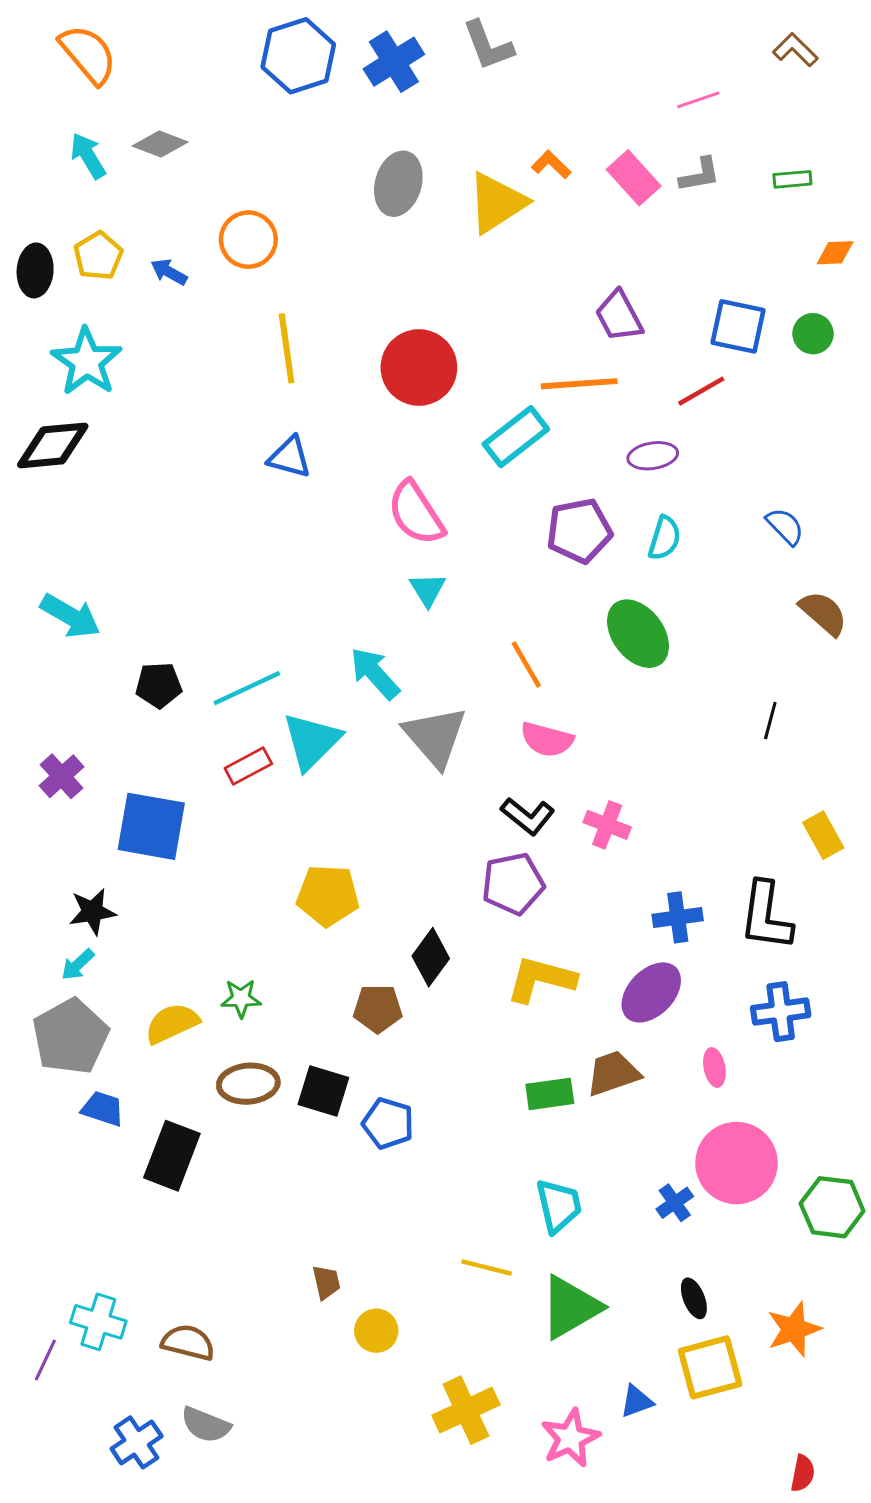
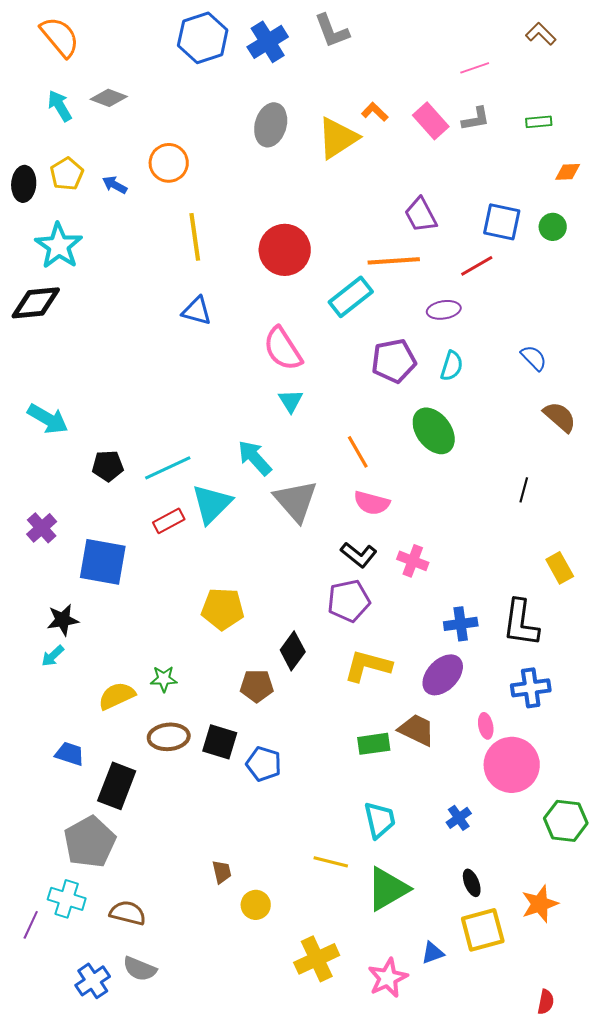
gray pentagon: (70, 1037) -> (90, 842), moved
brown trapezoid: (613, 1073) -> (417, 730), turned 45
pink circle: (737, 1163) -> (512, 765), moved

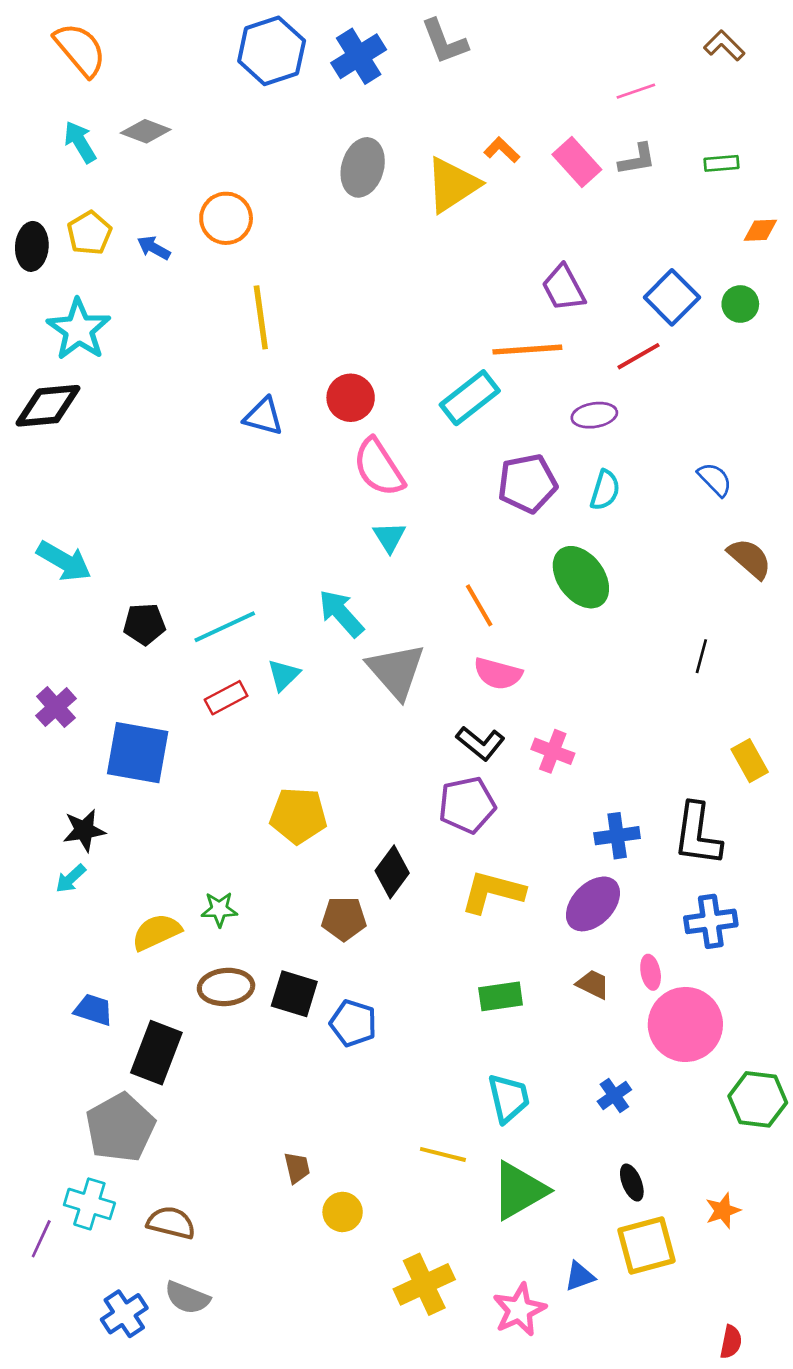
blue square: (502, 222) -> (672, 297), turned 33
red circle: (285, 250) -> (351, 398), moved, size x0.7
cyan triangle: (212, 504) -> (284, 675), size x0.6
brown trapezoid: (417, 730) -> (593, 984), moved, size x0.7
orange star: (540, 904) -> (723, 1211), size x0.7

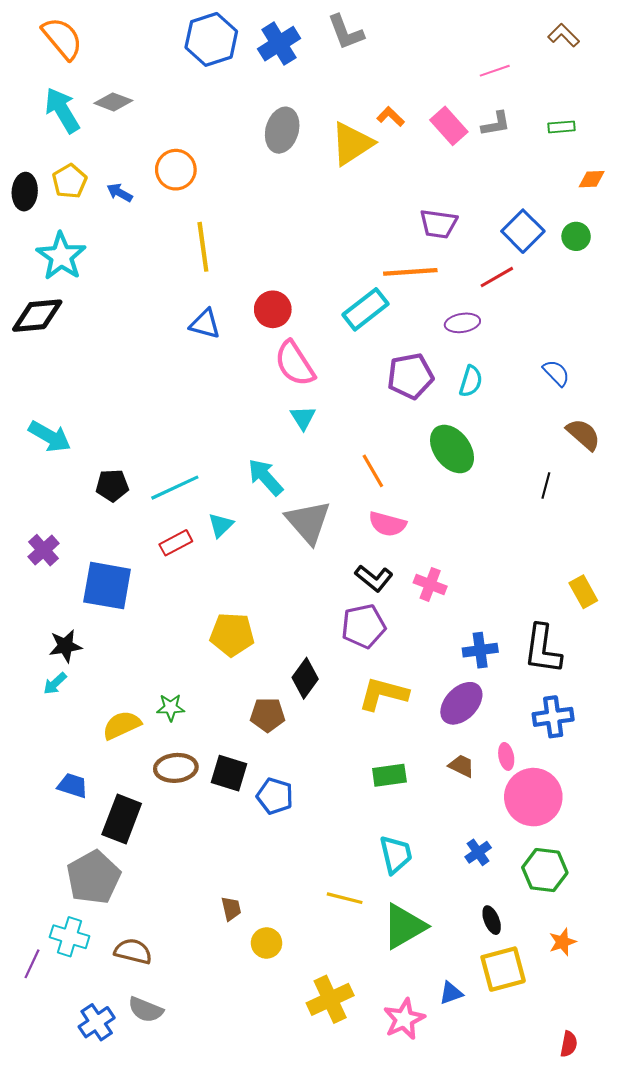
cyan arrow: (80, 142) -> (62, 110), size x1.4
purple trapezoid: (564, 288) -> (438, 224), turned -54
black line: (701, 656) -> (546, 485), moved
green hexagon: (758, 1099) -> (545, 870), moved

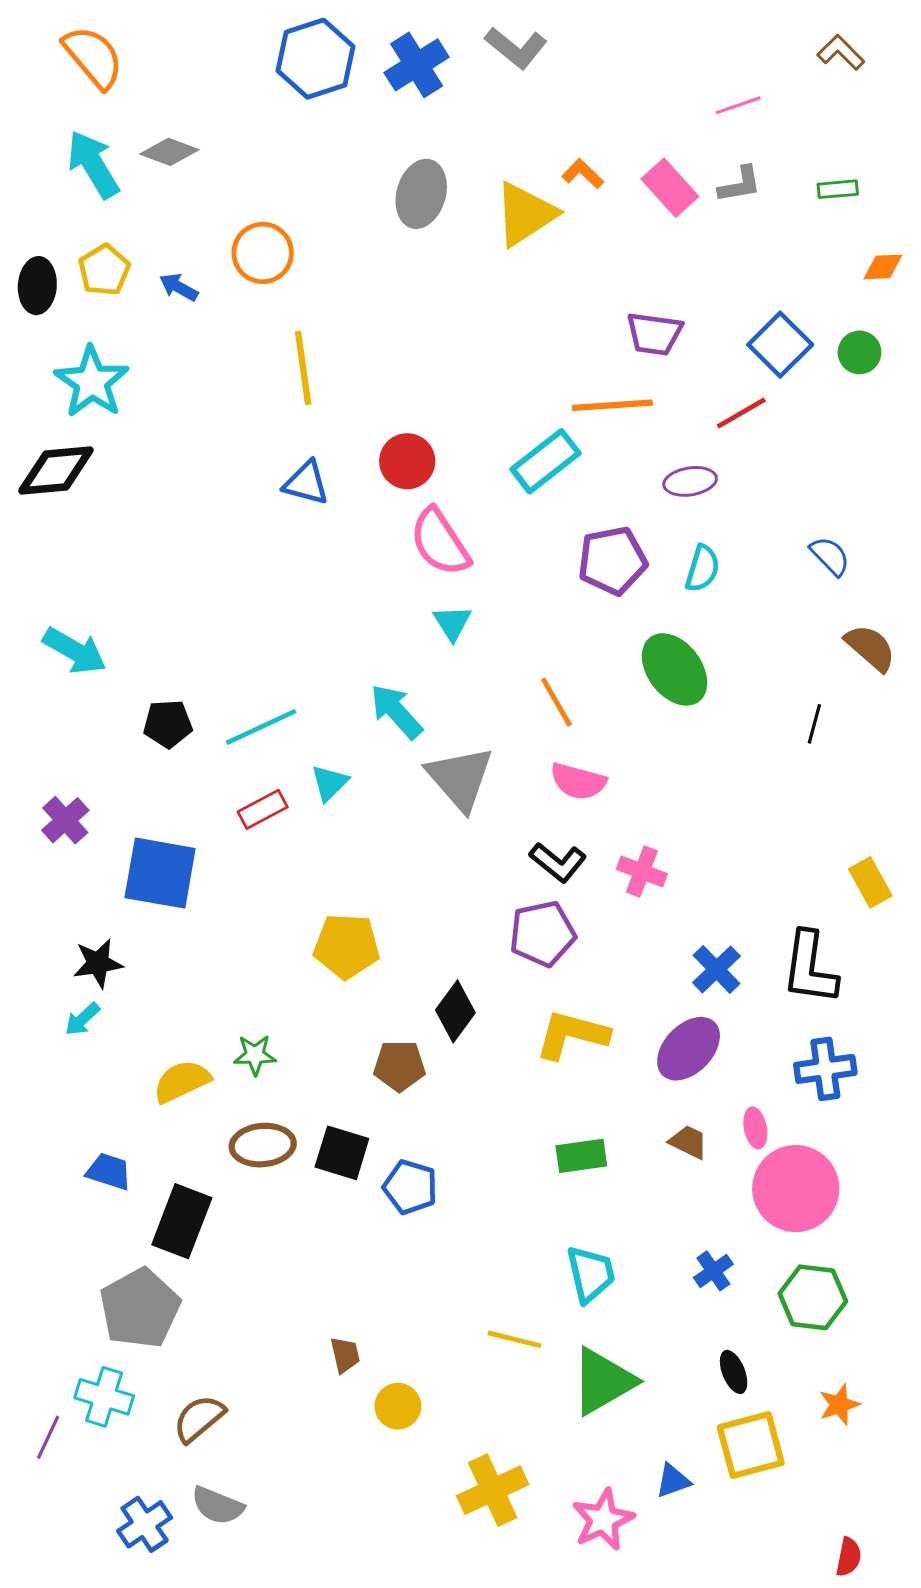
gray L-shape: (346, 32) -> (516, 48), turned -30
blue cross: (480, 650) -> (716, 969), turned -36
brown semicircle: (133, 951) -> (199, 1419), turned -54

